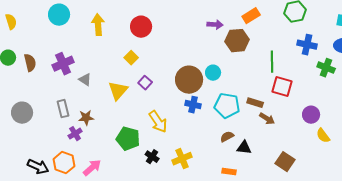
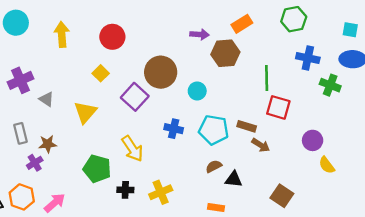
brown circle: (189, 80) -> (161, 72), moved
purple square: (145, 83) -> (135, 97), moved, size x1.6
black cross: (152, 157) -> (125, 190), turned -32

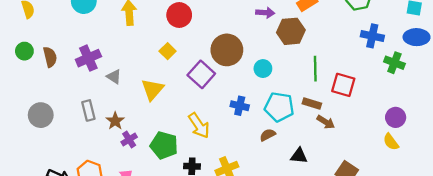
green line: (267, 78) -> (315, 69), moved
purple circle: (313, 140) -> (396, 117), moved
brown star: (48, 144) -> (115, 121), turned -30
purple cross: (35, 163) -> (129, 140), moved
brown semicircle: (214, 166) -> (268, 135), moved

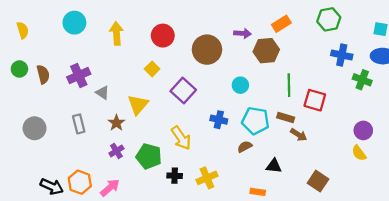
brown circle: (227, 50) -> (207, 50), moved
brown star: (115, 121) -> (116, 123), moved

